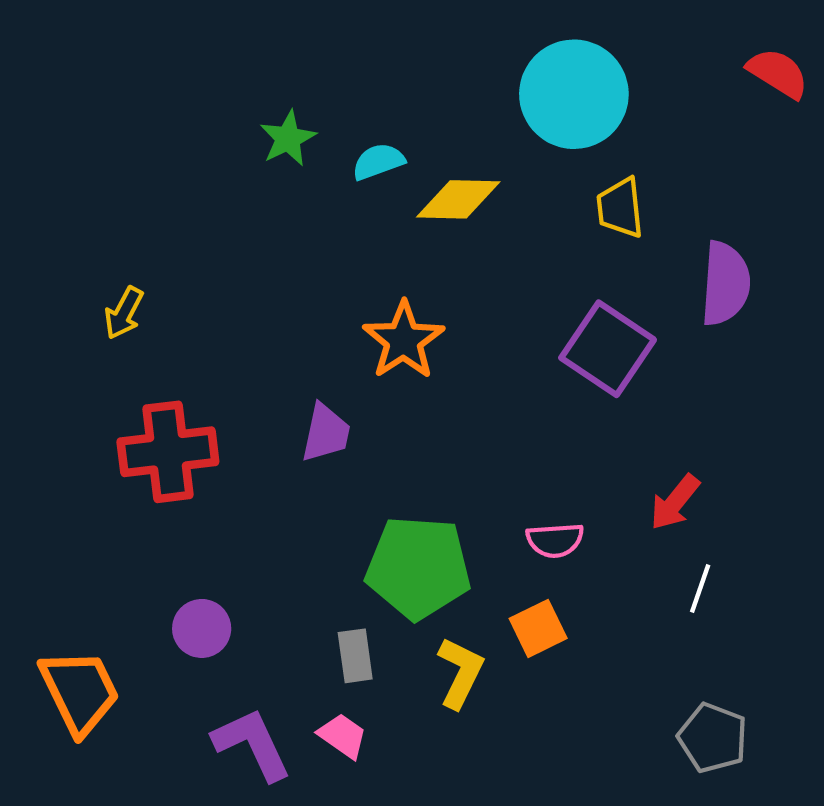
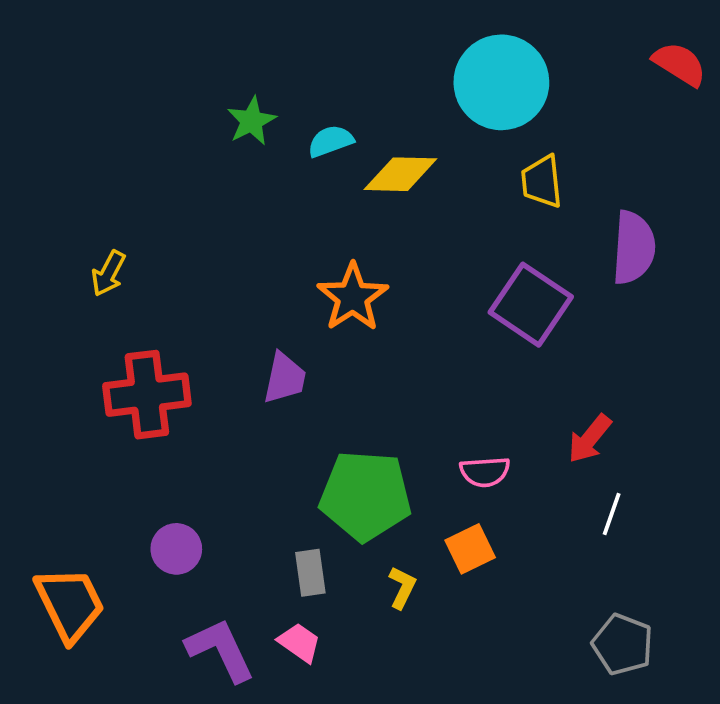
yellow L-shape: (460, 673) -> (402, 587), size x0.7

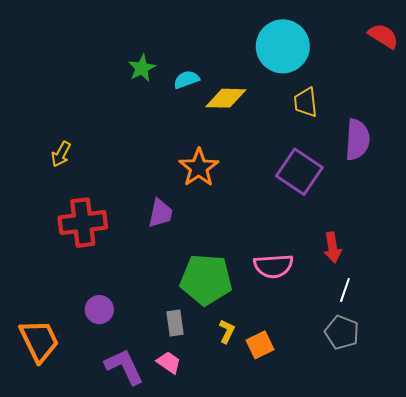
red arrow: (590, 439) -> (333, 247), turned -48
pink semicircle: (485, 472) -> (273, 266), size x1.4
orange square: (470, 549) -> (260, 345), moved
gray pentagon: (623, 644) -> (342, 332), moved

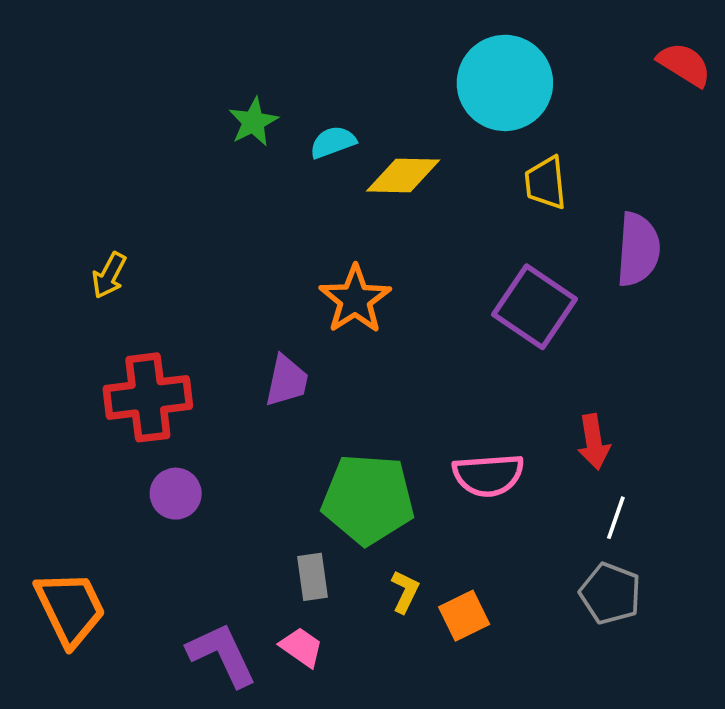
purple circle: (99, 310) -> (176, 494), moved

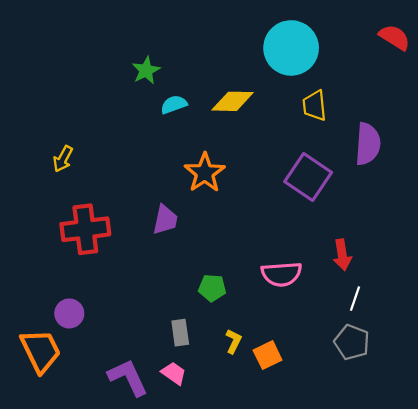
cyan semicircle: (333, 142) -> (174, 104), moved
purple circle: (176, 494) -> (69, 313), moved
green pentagon: (368, 499) -> (212, 288), size x0.5

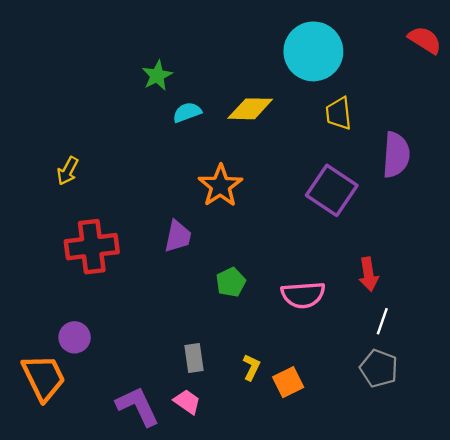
green pentagon: (212, 288) -> (231, 282), moved, turned -30

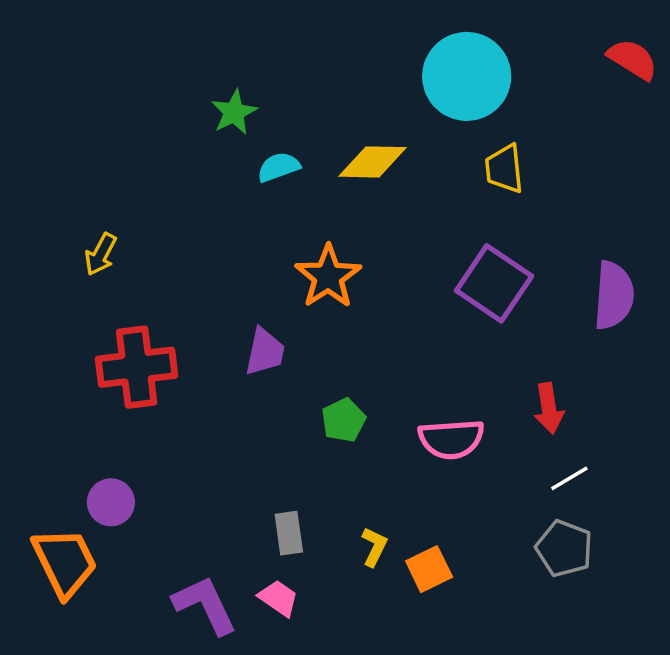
purple semicircle: (396, 155) -> (614, 295), moved
white line: (382, 321) -> (569, 478), turned 40

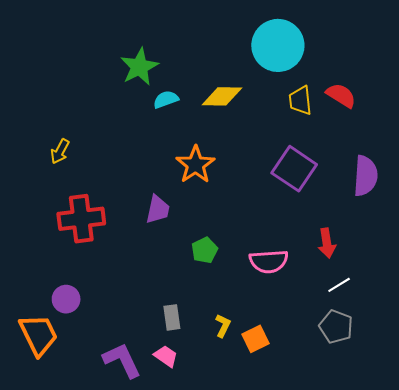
red semicircle: (633, 59) -> (341, 95), moved
green star: (234, 112) -> (139, 67), size x1.4

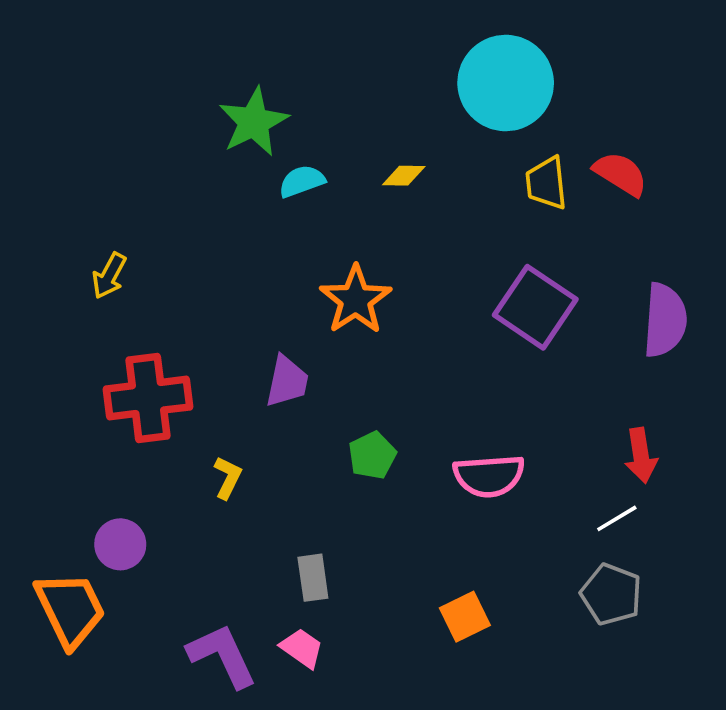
yellow diamond: (222, 96) -> (404, 176), size x0.6
red arrow: (327, 243) -> (641, 455), moved
yellow L-shape: (223, 326) -> (228, 478), moved

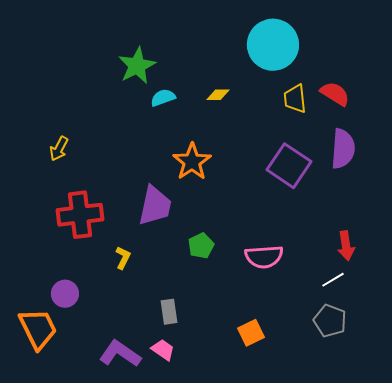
purple semicircle: (665, 320) -> (343, 149), moved
purple trapezoid: (287, 381) -> (155, 206), size x1.4
purple L-shape: (222, 656) -> (120, 354), turned -30

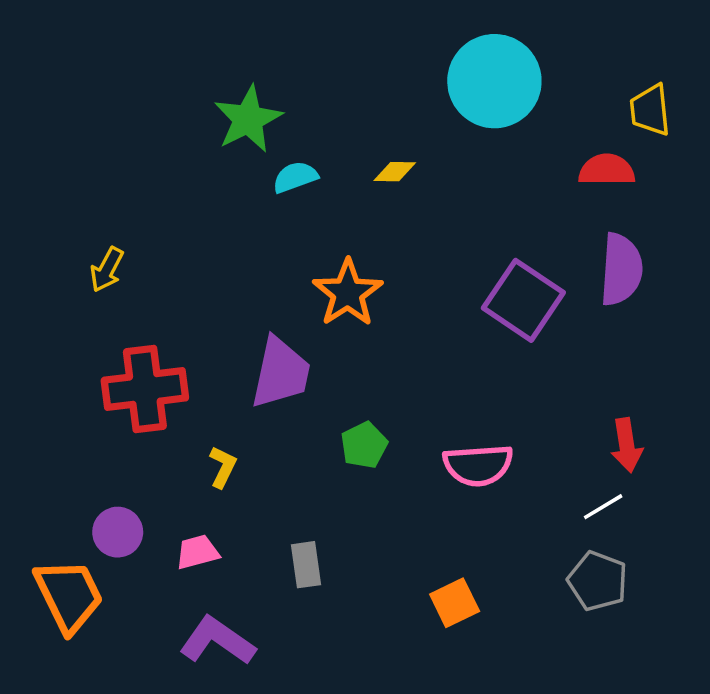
red semicircle: (335, 94) -> (607, 170), turned -32
yellow trapezoid: (295, 99) -> (650, 110), moved
pink trapezoid: (163, 350) -> (197, 552), moved, turned -50

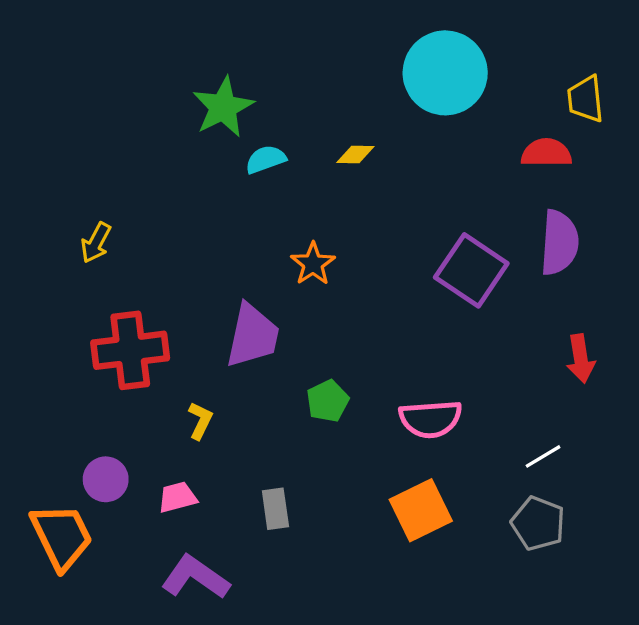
orange star: (348, 293) -> (313, 264), size x0.7
red arrow: (627, 445) -> (581, 359), moved
orange square: (455, 603) -> (421, 510), moved, size x1.4

